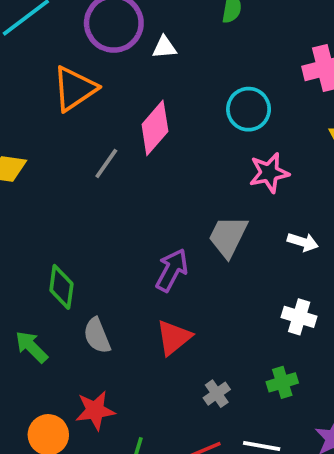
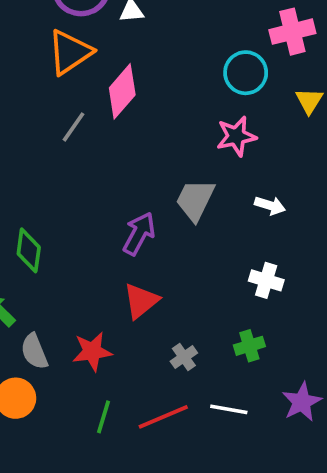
orange triangle: (75, 89) -> (70, 52), moved
cyan circle: (249, 109) -> (246, 73), moved
gray semicircle: (97, 336) -> (34, 351), moved
red star: (95, 410) -> (92, 351), moved

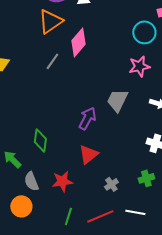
green diamond: (29, 250) -> (40, 140), moved

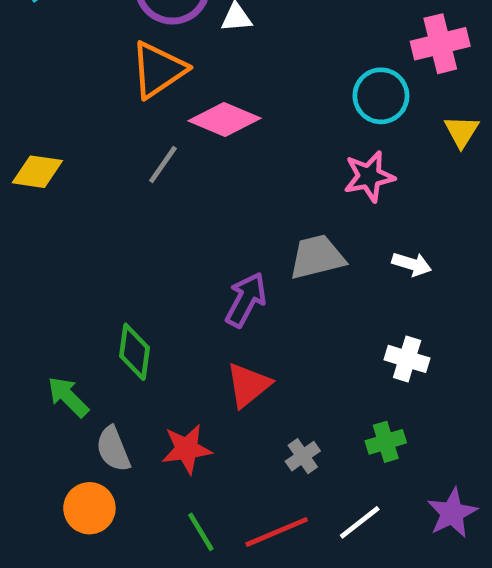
pink diamond: (78, 42) -> (225, 120), turned 72
gray trapezoid: (117, 100) -> (317, 257), turned 50
white line: (135, 212) -> (360, 522), turned -48
green line: (68, 216) -> (201, 532), turned -48

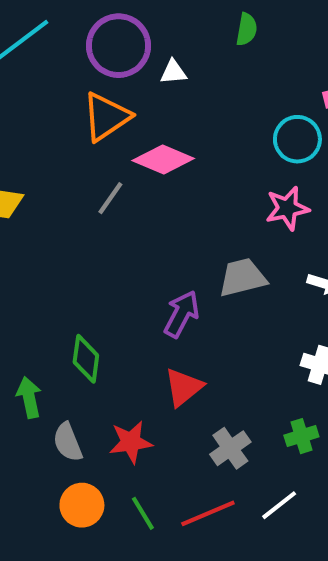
green arrow: (68, 397) -> (29, 397), turned 33
gray cross: (303, 456) -> (230, 448), size x1.4
orange circle: (89, 508) -> (82, 505), moved

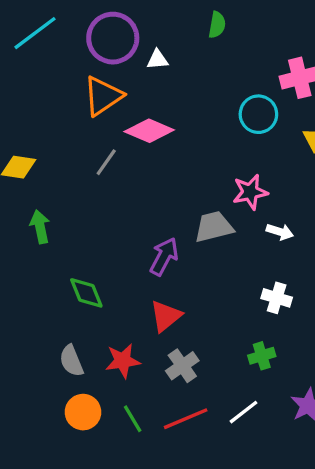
pink star: (287, 208) -> (250, 192), moved
green diamond: (86, 359) -> (86, 293), turned -30
green arrow: (29, 397) -> (40, 227), moved
gray cross: (230, 448) -> (182, 366), moved

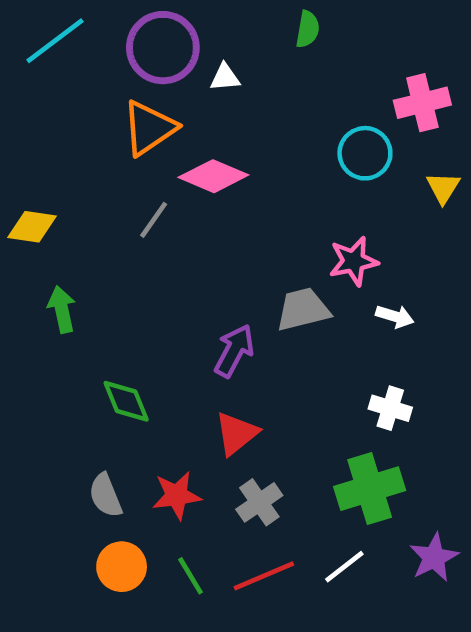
green cross: (262, 356) -> (370, 489), size x1.8

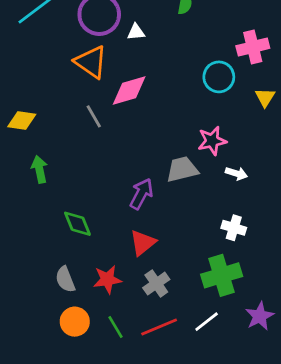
orange triangle: (149, 128) -> (91, 62), turned -51
pink diamond: (213, 176) -> (129, 91), turned -39
gray line: (154, 220) -> (94, 116), turned -65

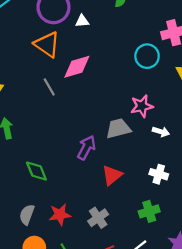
red triangle: (143, 243) -> (112, 175), moved
green cross: (222, 275) -> (149, 211), size x0.7
gray semicircle: (65, 279) -> (27, 215), turned 42

